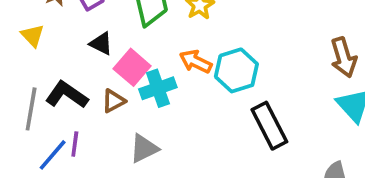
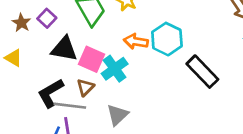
black triangle: (101, 44) -> (64, 49), size x1.5
black L-shape: (67, 95) -> (51, 93), turned -48
gray line: (31, 109) -> (70, 106), moved, turned -76

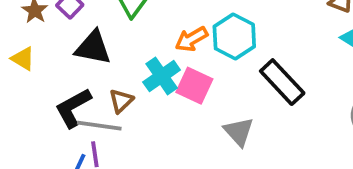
orange arrow: (136, 42) -> (191, 39), turned -40
pink square: (92, 59) -> (194, 86), moved
gray triangle: (117, 115) -> (239, 132), moved, turned -30

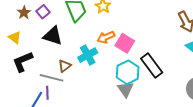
cyan hexagon: (234, 36) -> (128, 72), moved
pink square: (194, 86) -> (125, 43), moved
black L-shape: (73, 108) -> (23, 62), moved

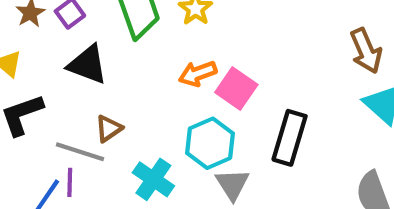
cyan cross: (88, 55) -> (153, 179), moved, turned -30
black rectangle: (152, 65) -> (290, 138), turned 50
cyan hexagon: (128, 72) -> (210, 143), moved

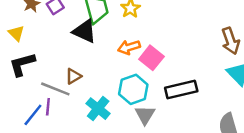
black triangle: (88, 65) -> (85, 31), moved
black rectangle: (290, 138) -> (181, 90), turned 56

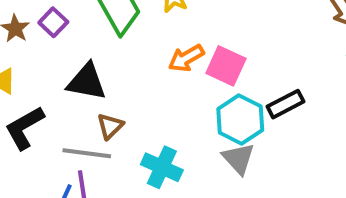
black triangle: (85, 31) -> (87, 82), moved
cyan hexagon: (133, 89) -> (240, 119), moved
black rectangle: (181, 90) -> (285, 104), size x0.7

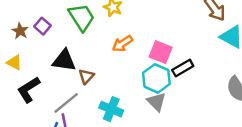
pink square: (226, 66) -> (161, 52), moved
brown triangle: (110, 126) -> (86, 76), moved
gray line: (87, 153) -> (66, 103), turned -44

